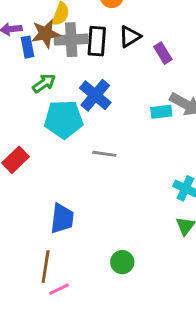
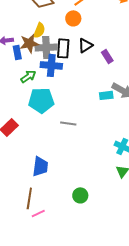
blue cross: (95, 95) -> (51, 65), moved, turned -35

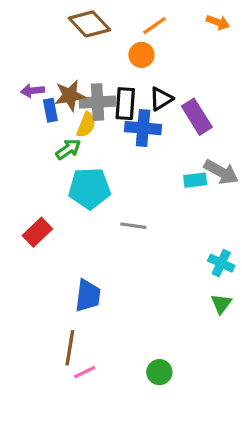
yellow semicircle: (39, 30) -> (86, 125), moved
purple rectangle: (107, 56) -> (197, 117), size x1.5
blue cross: (51, 65) -> (143, 128), moved
green circle: (80, 195) -> (159, 372), moved

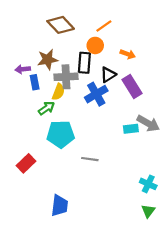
orange arrow: (218, 22) -> (128, 54), moved
brown star: (70, 96) -> (48, 60), moved
black rectangle: (125, 104) -> (84, 63), moved
blue cross: (143, 128) -> (96, 94), turned -35

